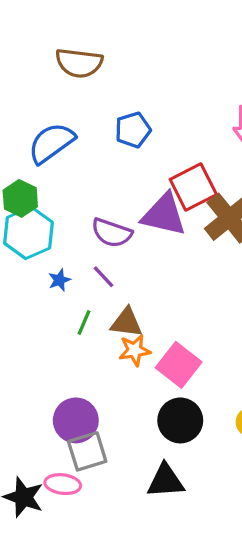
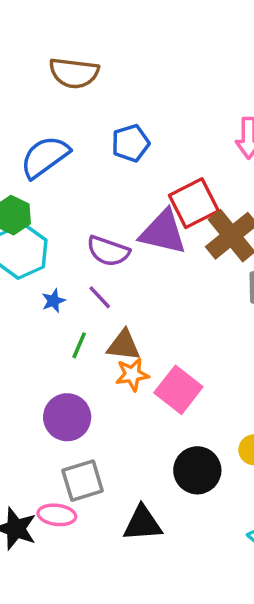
purple circle: (76, 420) -> (67, 417), moved
black circle: (180, 420) -> (197, 470), moved
black triangle: (166, 481) -> (143, 523), moved

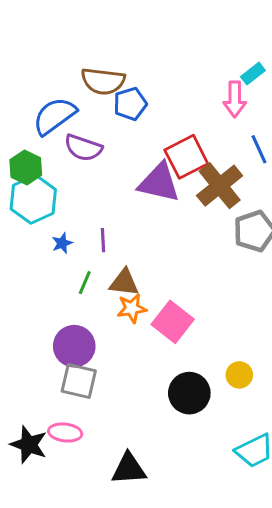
brown semicircle: (74, 73) -> (103, 81), moved
purple semicircle: (108, 251) -> (83, 148), moved
purple line: (100, 297) -> (103, 240), turned 40
gray square: (83, 481) -> (79, 381), moved, turned 30
black triangle: (143, 523) -> (129, 469), moved

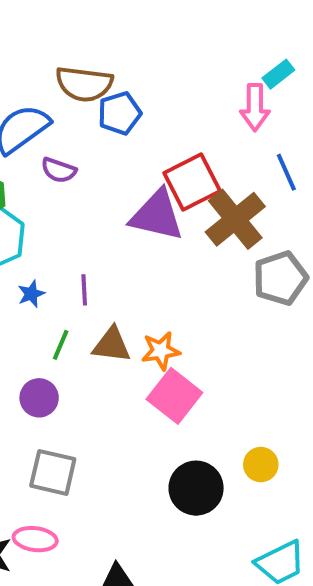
purple semicircle: (83, 148) -> (59, 170), size x0.7
orange star: (132, 308) -> (161, 351), moved
purple circle: (74, 346) -> (39, 398), moved, size x0.7

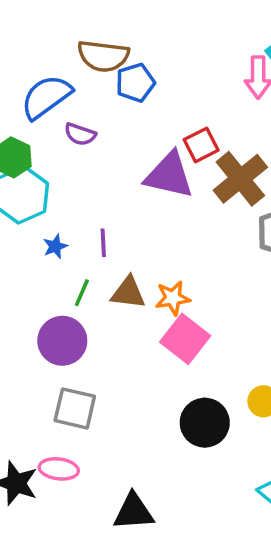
red square: (192, 182) -> (201, 145), size x0.7
purple circle: (39, 398) -> (62, 341), size x1.4

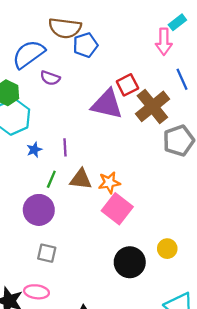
gray square: (75, 408) -> (47, 253), size x0.7

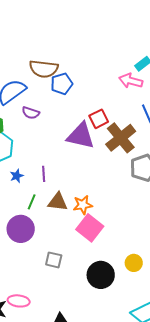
pink arrow: (164, 42) -> (131, 81), turned 105
gray square: (47, 253) -> (54, 260), moved

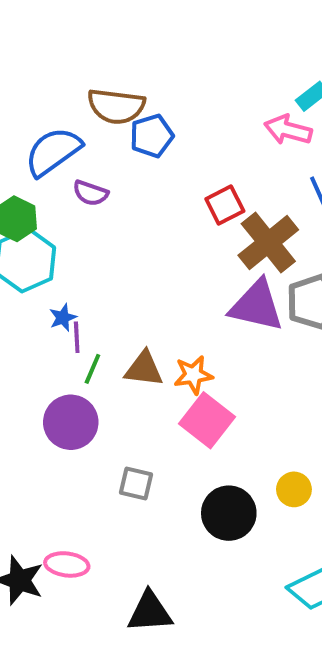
purple triangle: (81, 136) -> (256, 306), moved
purple line: (44, 174) -> (77, 337), moved

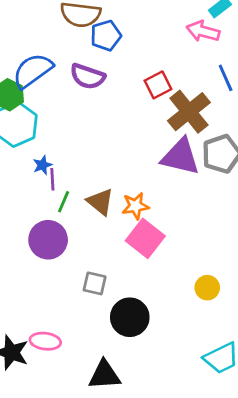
blue semicircle: (53, 152) -> (33, 71), moved
purple semicircle: (91, 193) -> (88, 76), moved, size x1.4
brown triangle: (144, 369) -> (100, 202), turned 32
black circle: (229, 513) -> (130, 317), moved

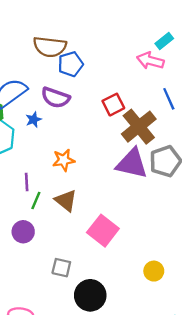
blue star: (42, 165) -> (34, 120), moved
orange star: (135, 206) -> (64, 160), moved
purple circle: (48, 240) -> (23, 232), size x0.7

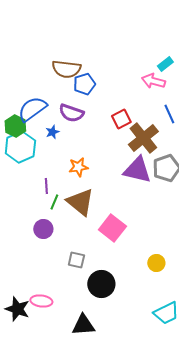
brown triangle: (66, 201) -> (80, 202), size x1.4

